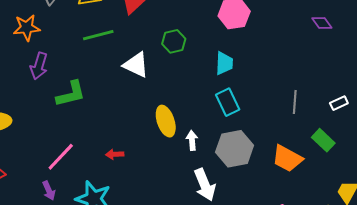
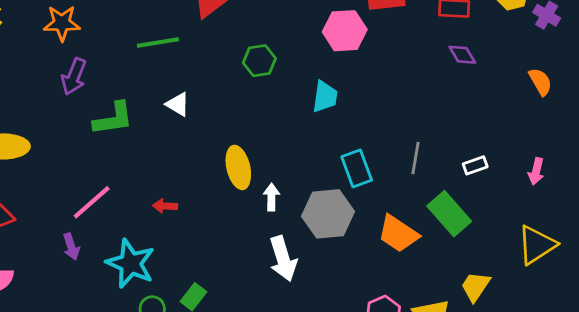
white triangle: (136, 65) -> (178, 104), moved, size x0.7
cyan rectangle: (228, 102) -> (357, 168), moved
green rectangle: (323, 140) -> (449, 214), size x1.4

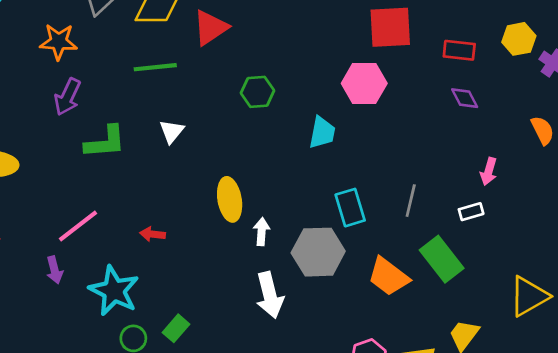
pink hexagon: (345, 31) -> (364, 83), moved
white triangle: (178, 104) -> (172, 131), turned 35
pink arrow: (536, 171) -> (489, 171), moved

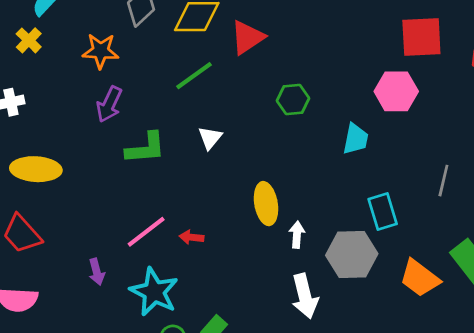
green line: (155, 67) -> (194, 76), turned -30
gray line: (411, 201) -> (443, 181), moved
pink line: (78, 226) -> (146, 232), moved

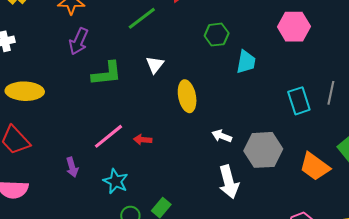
cyan trapezoid: (355, 139) -> (246, 62), moved
yellow ellipse: (266, 204) -> (187, 96), moved
cyan rectangle: (383, 211) -> (299, 101), moved
white arrow: (297, 235) -> (222, 136), turned -72
cyan star: (154, 292) -> (116, 181), size x0.7

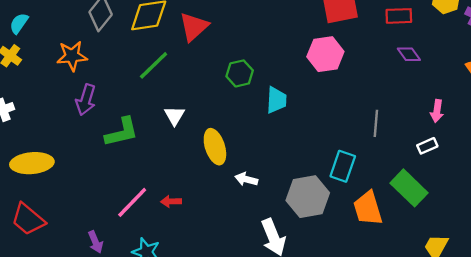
cyan rectangle: (299, 101) -> (343, 166), moved, turned 44
white arrow: (222, 136) -> (246, 179), moved
orange trapezoid: (315, 167) -> (368, 208), turned 44

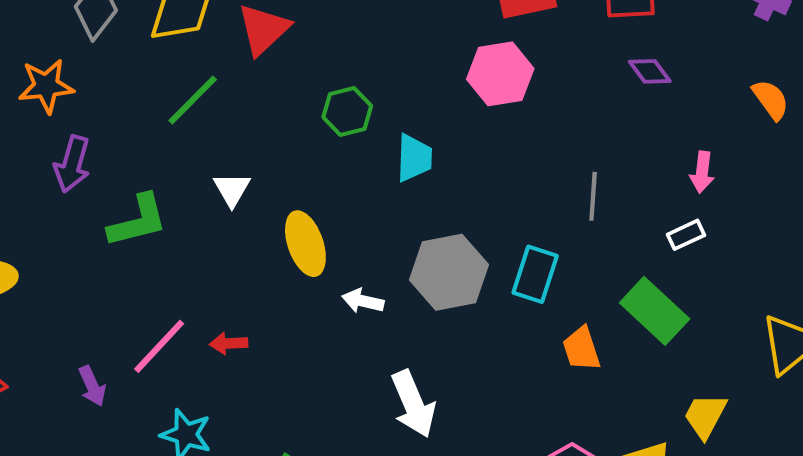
gray hexagon: (308, 197) -> (449, 272), moved
orange trapezoid: (368, 208) -> (581, 349), size x0.7
purple arrow: (95, 242) -> (92, 386), moved

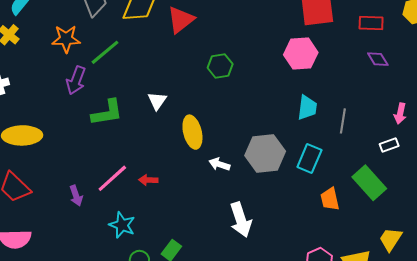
green line: (193, 100) -> (105, 52), moved
cyan trapezoid: (414, 158) -> (307, 108), moved

